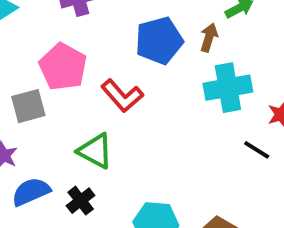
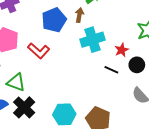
green triangle: (95, 151) -> (16, 82), moved
black cross: (81, 201) -> (24, 107), size x1.5

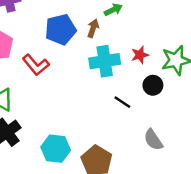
red star: (122, 50) -> (140, 55), moved
black circle: (137, 65) -> (153, 85), moved

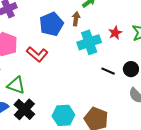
black circle: (153, 85) -> (131, 69), moved

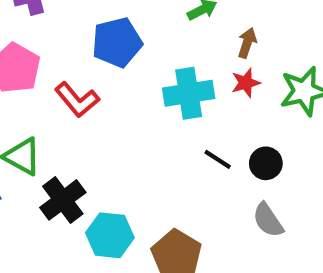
brown arrow: (76, 19) -> (247, 43), moved
black cross: (24, 109) -> (63, 200), moved

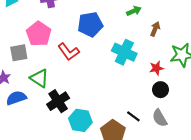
red star: (246, 83) -> (156, 68), moved
cyan cross: (189, 93) -> (124, 52), turned 30
black line: (218, 159) -> (133, 116), moved

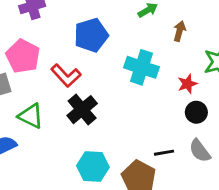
black cross: (58, 101) -> (82, 110), moved
black line: (133, 116) -> (164, 153), turned -40

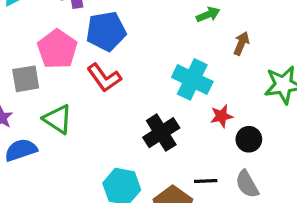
blue pentagon: (91, 35) -> (106, 31), moved
red star: (187, 84) -> (221, 116), moved
black cross: (82, 110) -> (161, 133), moved

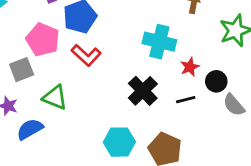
black line: (206, 181) -> (186, 100), moved
gray semicircle: (247, 184) -> (234, 105), moved

